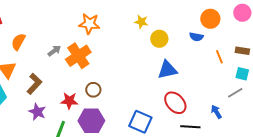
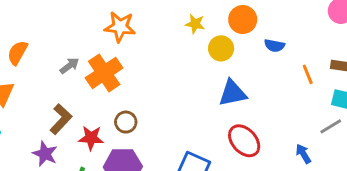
orange circle: (210, 19) -> (243, 20), moved
brown L-shape: (34, 84) -> (61, 119), moved

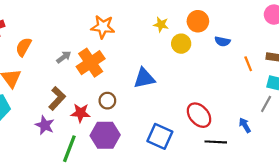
blue triangle: (233, 93) -> (144, 78), moved
gray line: (331, 126) -> (266, 104), turned -30

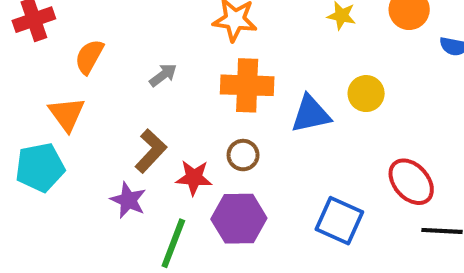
yellow circle: (181, 44) -> (366, 94), moved
orange cross: (91, 63) -> (247, 85), moved, turned 36

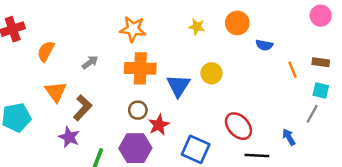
orange triangle: (67, 114) -> (56, 92), moved
blue triangle: (311, 114) -> (178, 86), turned -45
red star: (194, 178) -> (159, 125), moved, turned -30

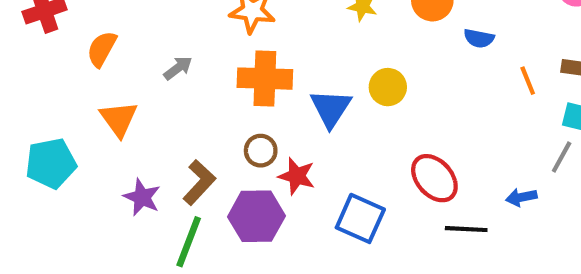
brown L-shape: (83, 108) -> (199, 182), moved
red star: (159, 125) -> (297, 176), turned -30
blue arrow: (289, 137) -> (521, 197), turned -70

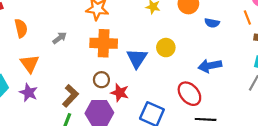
orange semicircle: (102, 49) -> (21, 28), turned 138
orange line: (528, 81) -> (247, 17), moved
purple star: (142, 197) -> (29, 93), moved
blue arrow: (521, 197) -> (210, 66), moved, size x1.5

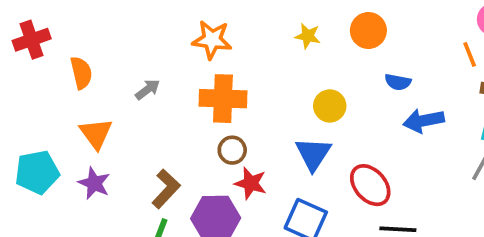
blue semicircle: (212, 23) -> (398, 82), moved
blue triangle: (137, 58) -> (313, 154), moved
blue arrow: (210, 66) -> (424, 121), moved
brown circle: (101, 80) -> (232, 150), moved

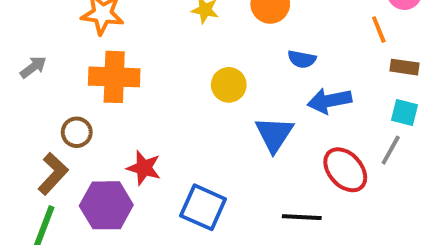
brown circle: (232, 150) -> (77, 132), moved
blue triangle: (313, 154) -> (274, 134), moved
red ellipse: (370, 185) -> (345, 170), moved

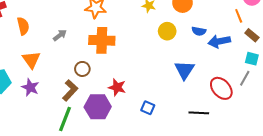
brown rectangle: (404, 67) -> (252, 35), turned 32
yellow circle: (229, 85) -> (167, 31), moved
blue arrow: (329, 101) -> (219, 41), moved
blue square: (203, 207) -> (148, 108), size x0.6

